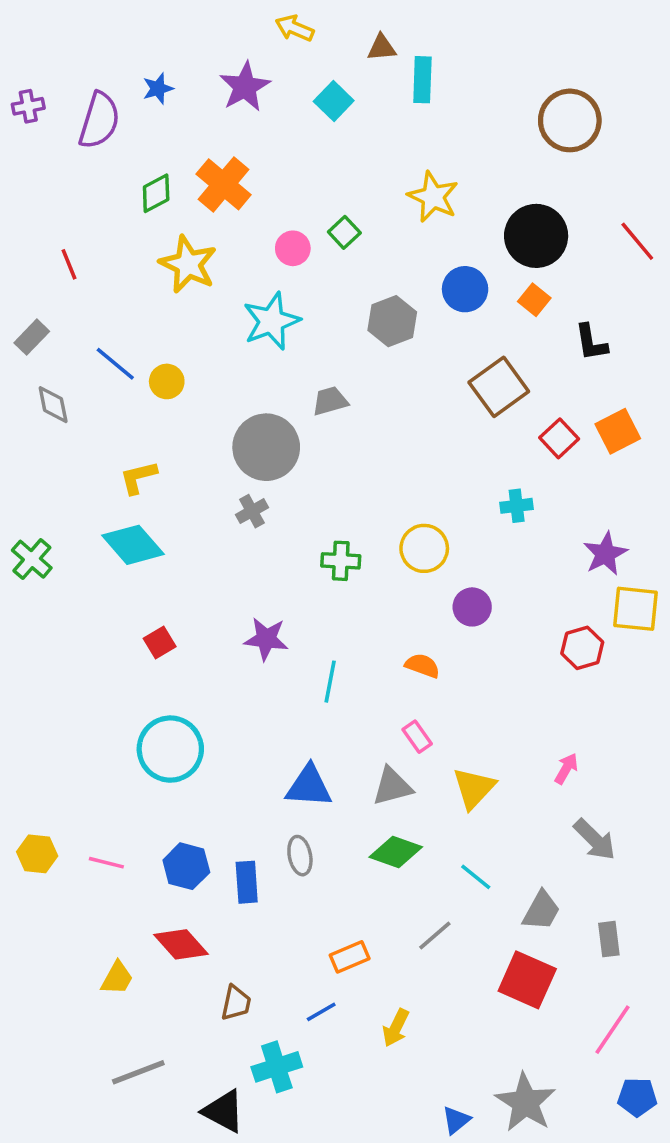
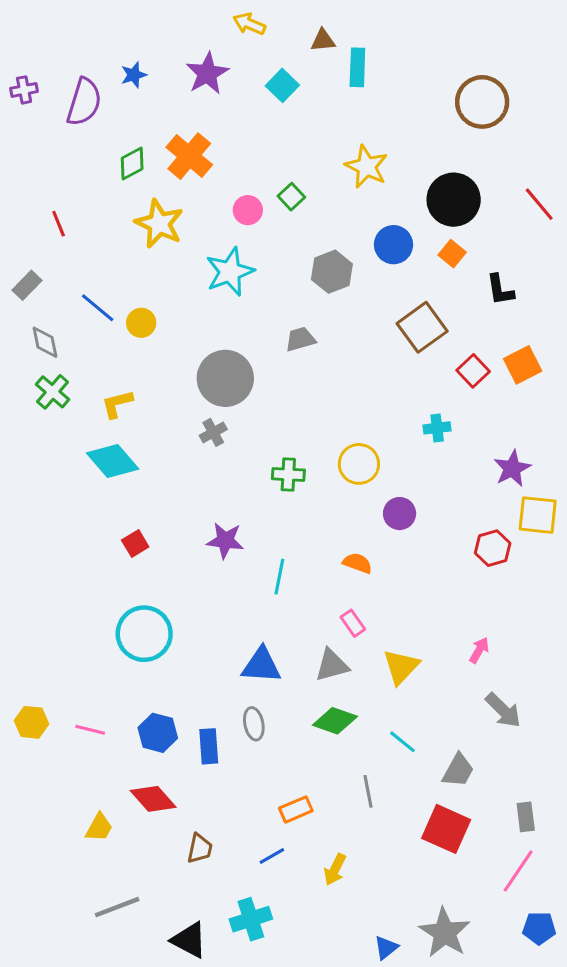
gray trapezoid: (330, 401) -> (300, 339), moved
green cross: (32, 559) -> (53, 392), moved
gray line: (435, 935) -> (368, 791), turned -60
gray rectangle: (609, 939) -> (526, 817), moved
cyan cross: (277, 1067) -> (251, 919), moved

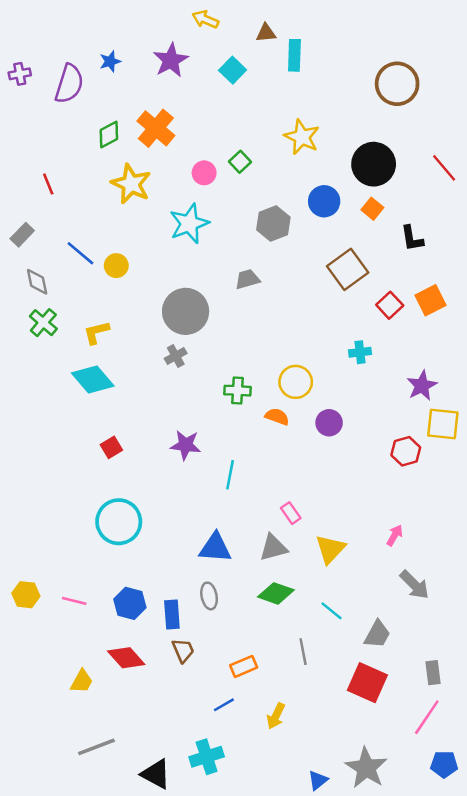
orange semicircle: (357, 563) -> (277, 417), moved
brown trapezoid: (200, 848) -> (183, 650), moved, turned -35

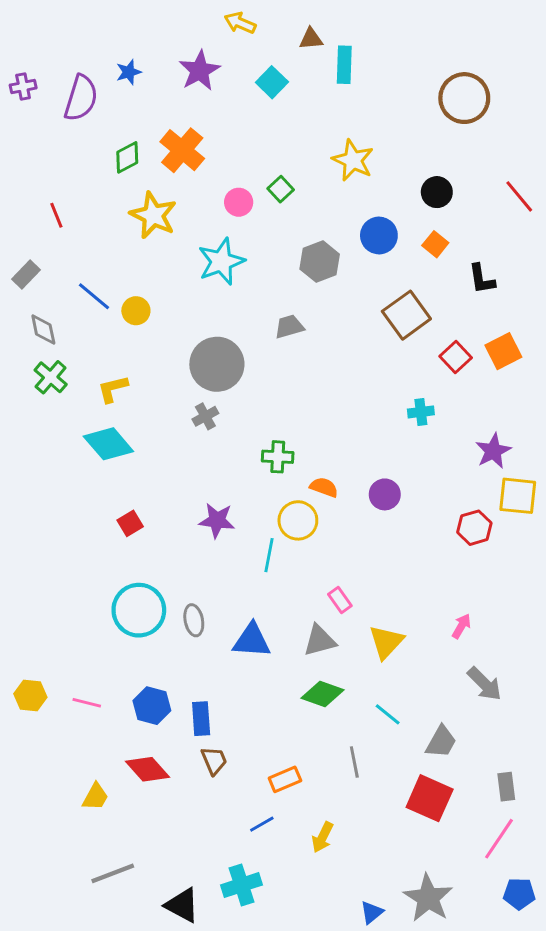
black circle: (374, 164) -> (437, 192), size x0.6
yellow circle: (296, 382) -> (298, 520), moved
gray ellipse: (209, 596) -> (194, 620), moved

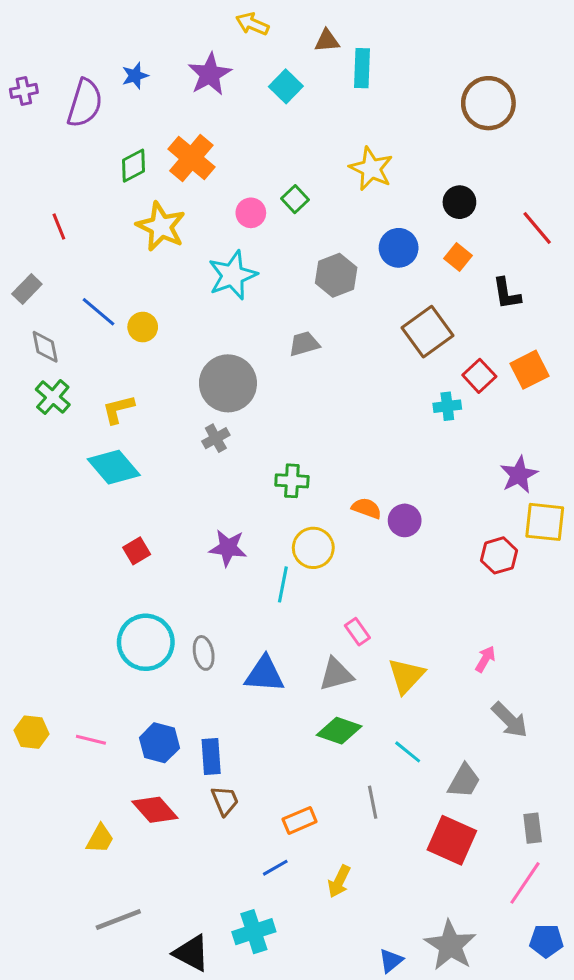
red line: (519, 196) -> (537, 228), moved
cyan cross: (421, 412) -> (447, 406), moved
orange semicircle: (324, 487) -> (367, 508), moved

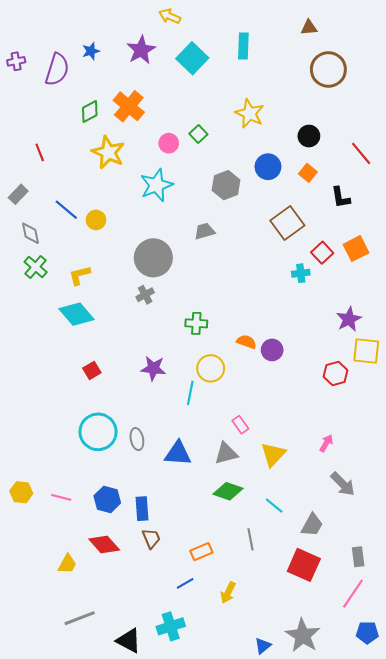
brown triangle: (327, 41) -> (309, 27), moved
cyan square: (286, 86) -> (192, 58), size x1.4

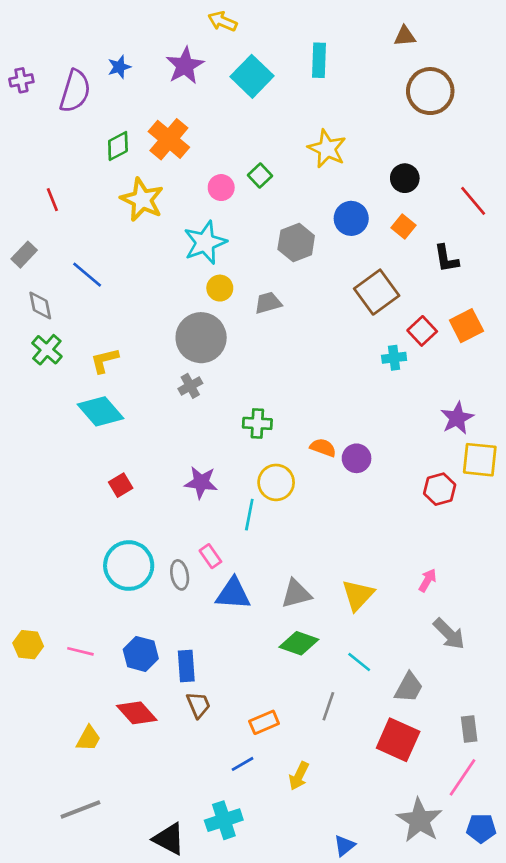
yellow circle: (96, 220) -> (220, 288), moved
pink rectangle: (240, 425) -> (210, 556), moved
gray line: (251, 539) -> (328, 706), turned 30
gray line: (80, 618) -> (80, 809), moved
gray star: (303, 636) -> (420, 820), moved

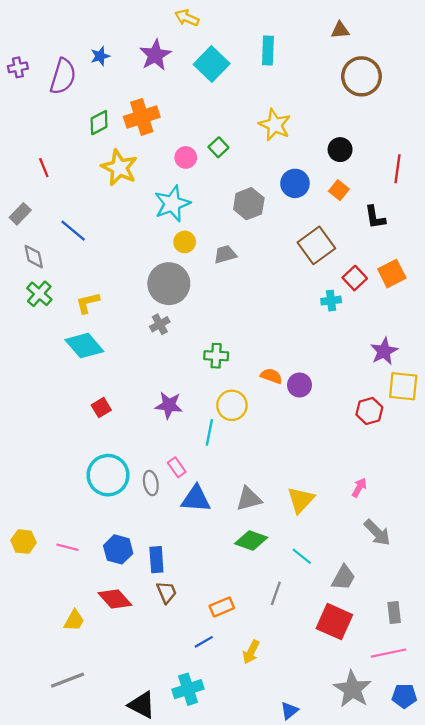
orange cross: (169, 139) -> (142, 117), turned 32
red line: (473, 201) -> (397, 169), turned 48
pink line: (462, 777) -> (388, 653), turned 44

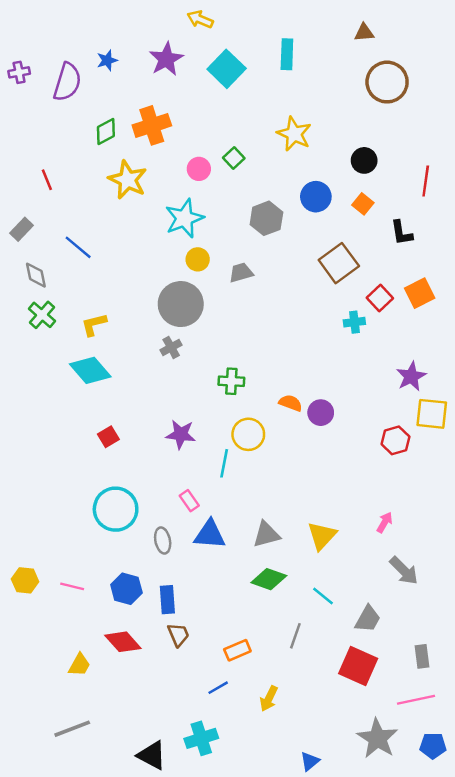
gray ellipse: (151, 483) -> (163, 541), moved

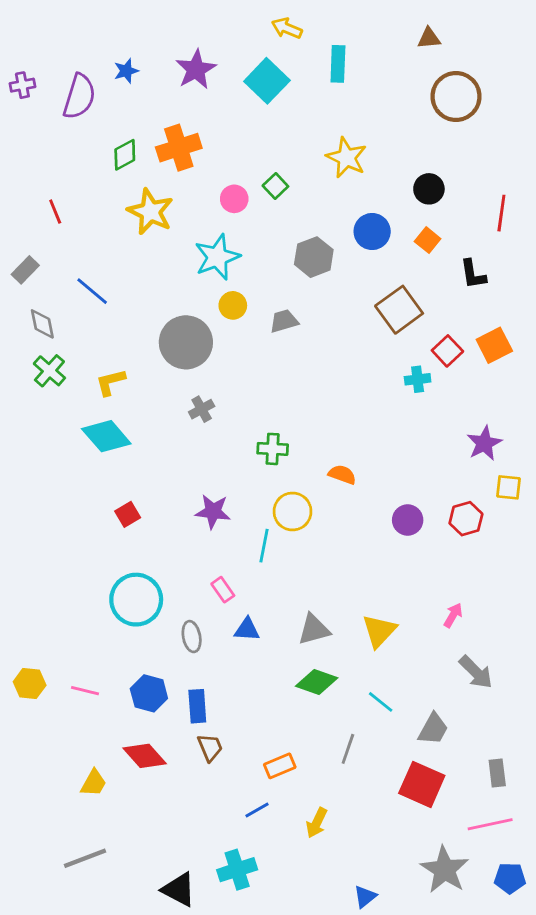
yellow arrow: (200, 19) -> (287, 28), moved
gray circle: (181, 304) -> (186, 342), moved
purple circle: (321, 413) -> (408, 520), moved
yellow square: (432, 414) -> (509, 487), size x0.7
blue triangle: (210, 534) -> (247, 629), size x0.7

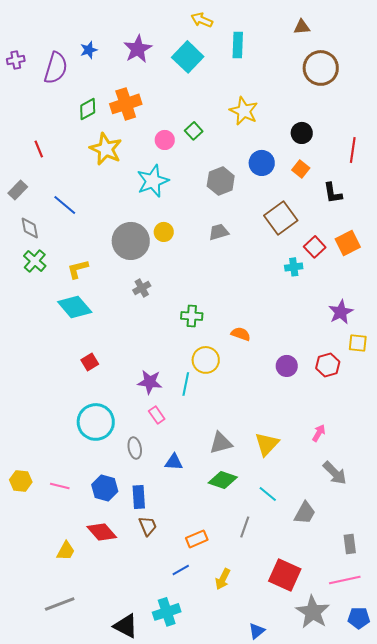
yellow circle: (233, 305) -> (164, 232), moved
gray trapezoid: (284, 321) -> (219, 232), moved
purple star: (213, 511) -> (150, 382), moved
blue triangle: (247, 629) -> (174, 462), moved
red square: (422, 784) -> (285, 575), moved

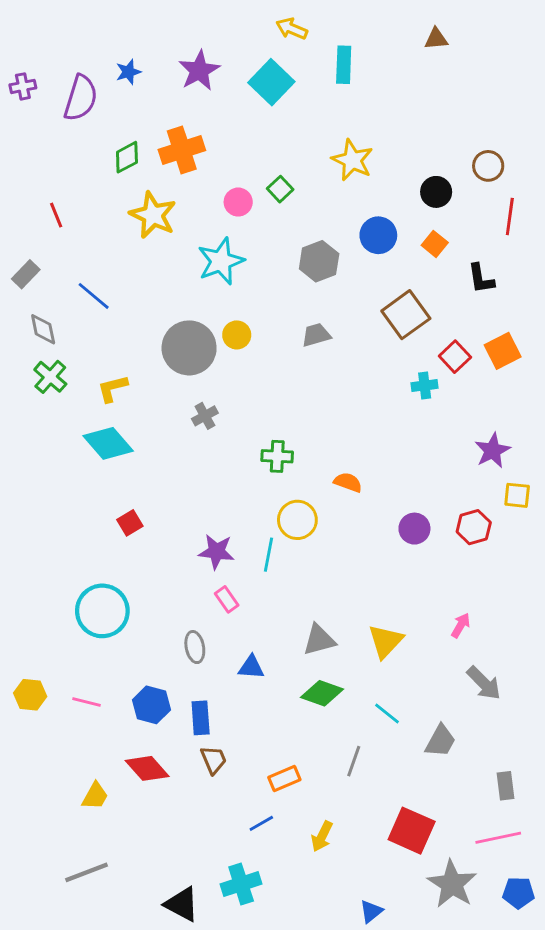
brown circle: (321, 68) -> (488, 166), moved, size x0.6
cyan circle: (96, 422) -> (102, 611), moved

